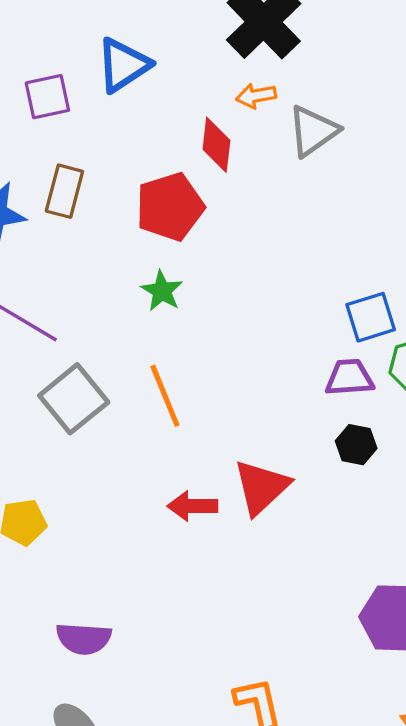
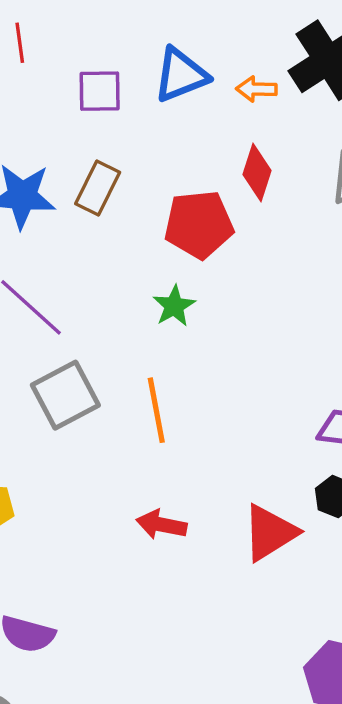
orange arrow: (256, 96) -> (256, 89), moved
red triangle: (261, 487) -> (270, 533), moved

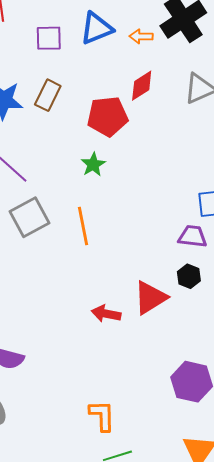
red diamond: (257, 173) -> (142, 86), turned 40
red arrow: (161, 525) -> (106, 314), moved

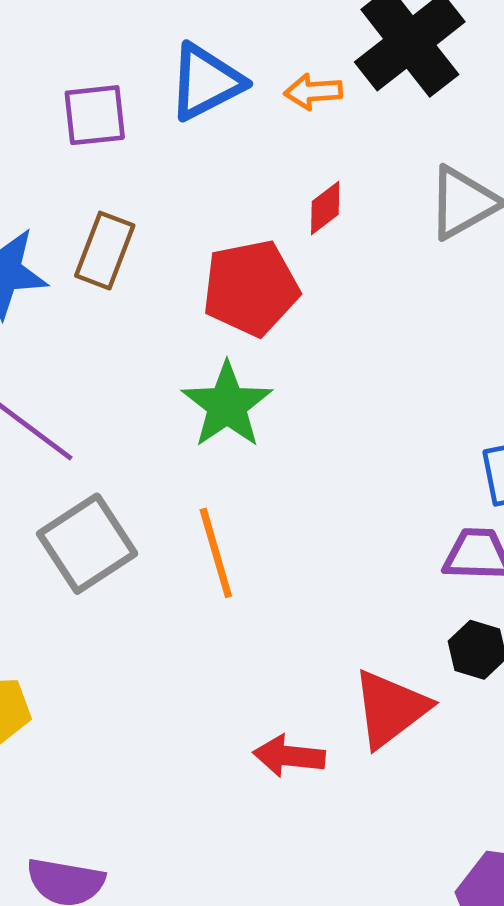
red diamond: (142, 86) -> (325, 208), size x0.7
green star: (93, 164) -> (227, 405), size x1.5

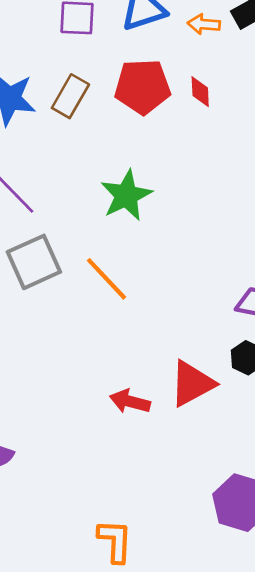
red diamond: (325, 208) -> (200, 92), turned -64
red pentagon: (251, 288) -> (143, 87), moved
orange line: (216, 553) -> (107, 279), turned -36

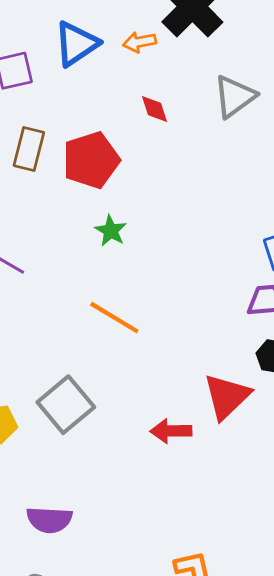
red pentagon: (143, 87) -> (91, 160), moved
green star: (126, 195) -> (111, 231), size x0.6
gray square: (34, 262) -> (66, 405), moved

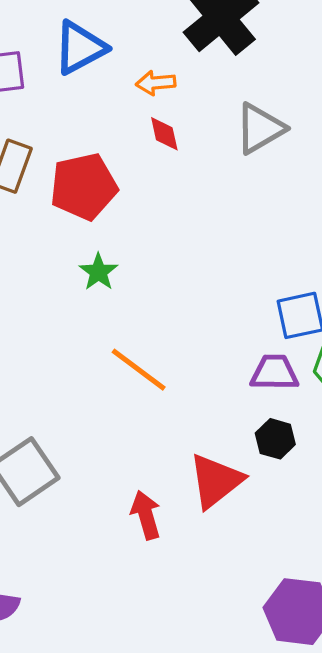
orange arrow: (140, 42) -> (156, 83), moved
orange line: (114, 318) -> (139, 370), moved
red arrow: (171, 431) -> (146, 515), turned 69

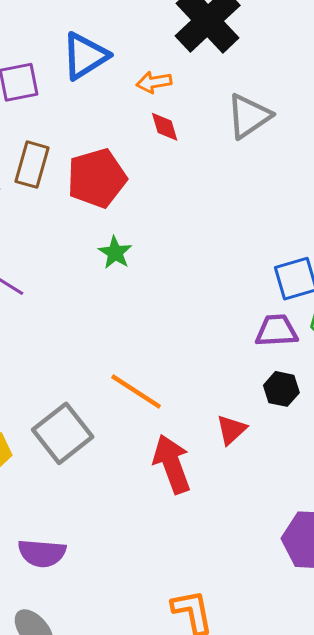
orange line: (139, 370) -> (136, 391), moved
red triangle: (216, 481) -> (231, 430), size x0.6
red arrow: (146, 515) -> (172, 464), size x1.4

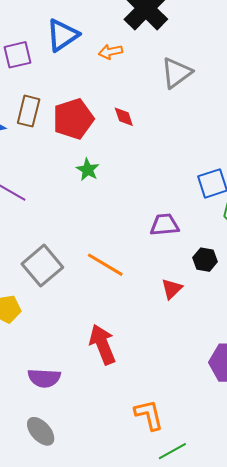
red diamond: (165, 127) -> (124, 117), moved
purple trapezoid: (277, 331) -> (165, 225), moved
gray square: (63, 433) -> (42, 266), moved
red arrow: (172, 464) -> (102, 344), moved

